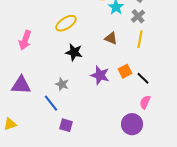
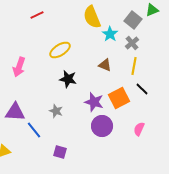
orange square: (125, 71) -> (119, 98), size x1.5
black line: (143, 78) -> (142, 89), moved
blue line: (51, 103) -> (34, 130), moved
purple circle: (132, 124) -> (102, 126), moved

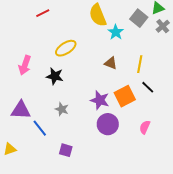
gray cross: (132, 43) -> (163, 26), moved
black star: (68, 79) -> (55, 76), moved

